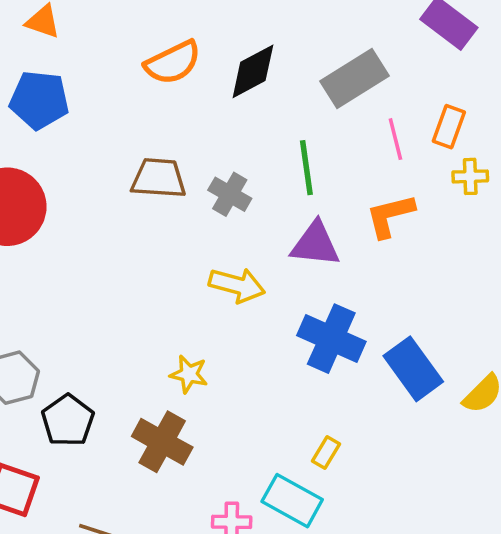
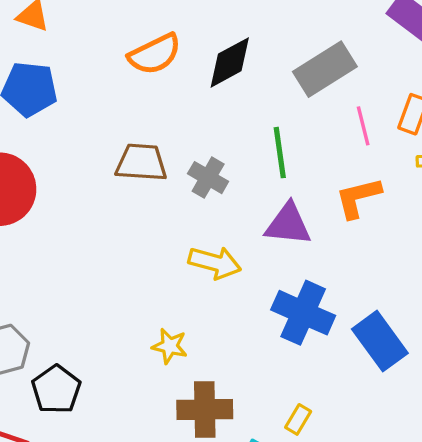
brown cross: (162, 442) -> (205, 409), moved, turned -30

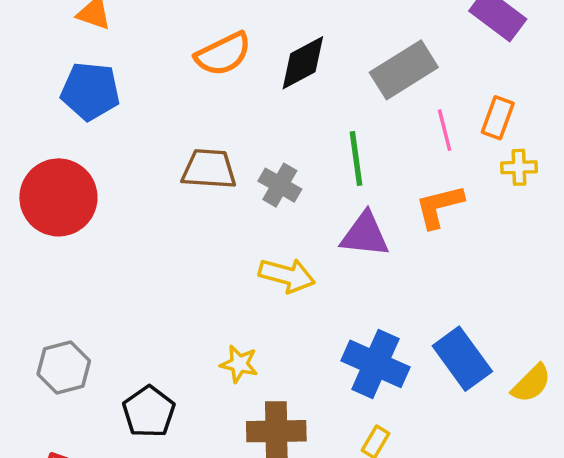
blue cross: (303, 313) -> (376, 364), moved
black pentagon: (56, 389) -> (149, 412), moved

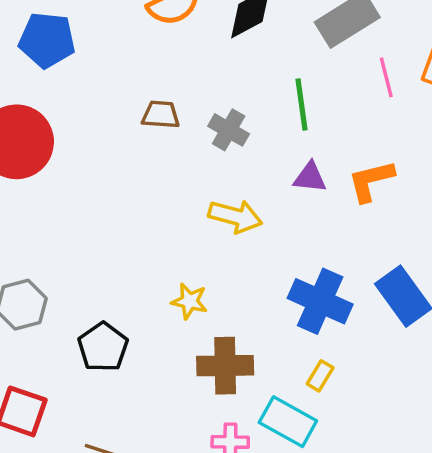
brown trapezoid: (209, 169) -> (161, 115), size x0.7
orange L-shape: (439, 206) -> (371, 181), moved
purple triangle: (365, 235) -> (310, 177), size x0.7

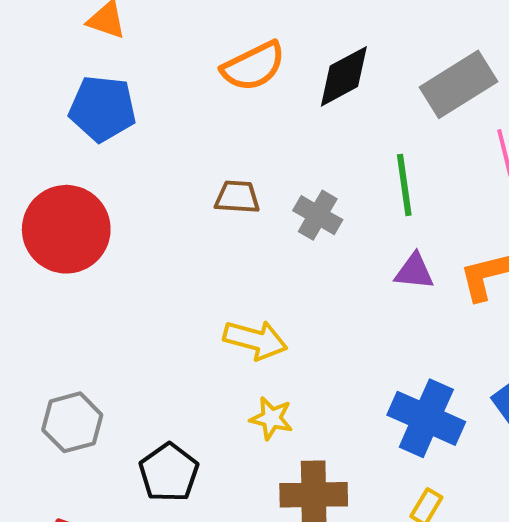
yellow arrow: (235, 216) -> (255, 340), moved

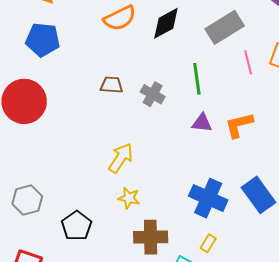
yellow arrow: (255, 340) -> (121, 158), turned -72

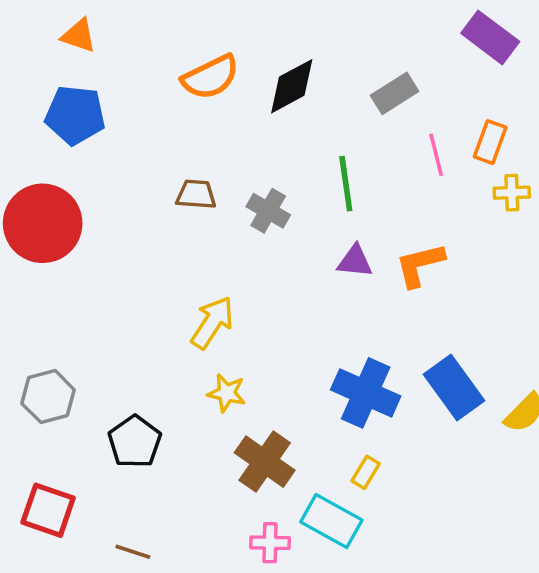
gray rectangle: (225, 27) -> (395, 93), size x0.7
brown cross: (151, 237) -> (265, 462), turned 36

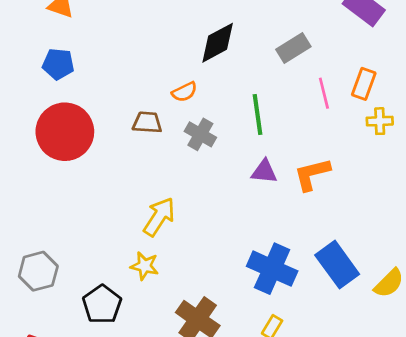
orange semicircle: (210, 77) -> (184, 92), moved, size x0.6
blue pentagon: (75, 115) -> (58, 64), size x0.7
red circle: (43, 223) -> (65, 132), moved
yellow star: (227, 393) -> (145, 266), moved

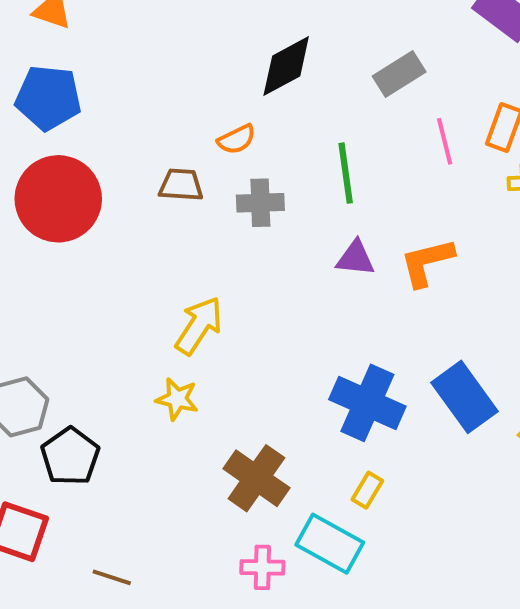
blue pentagon: (58, 64) -> (48, 98), size x1.4
gray cross: (200, 134) -> (260, 203), turned -32
black pentagon: (102, 304) -> (70, 456), moved

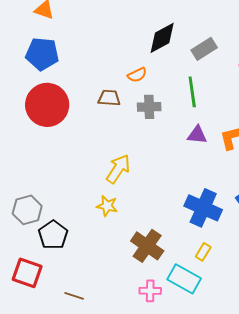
gray rectangle: (399, 74) -> (204, 49), moved

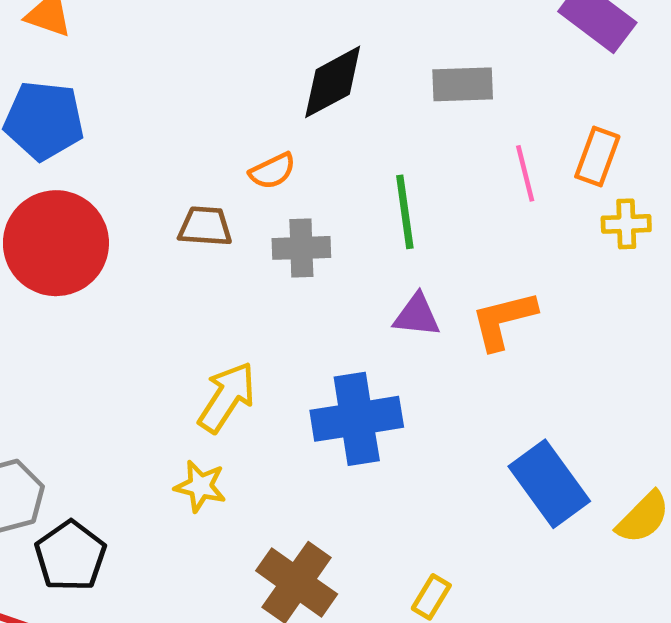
gray rectangle: (204, 49) -> (463, 84), moved, turned 30
blue cross: (203, 208) -> (357, 419), moved, turned -33

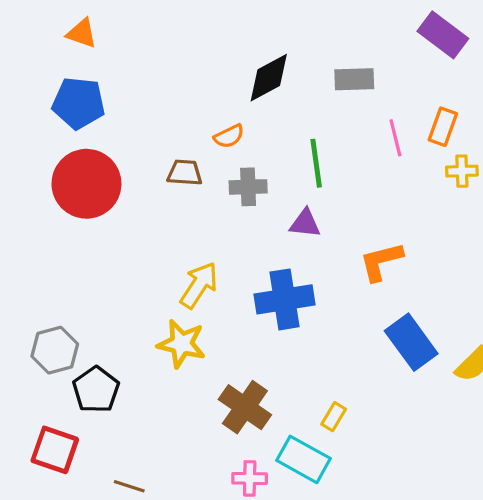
purple triangle: (417, 315) -> (305, 223), moved
orange L-shape: (503, 320) -> (381, 261), moved
yellow star: (200, 486) -> (182, 344), size x1.4

